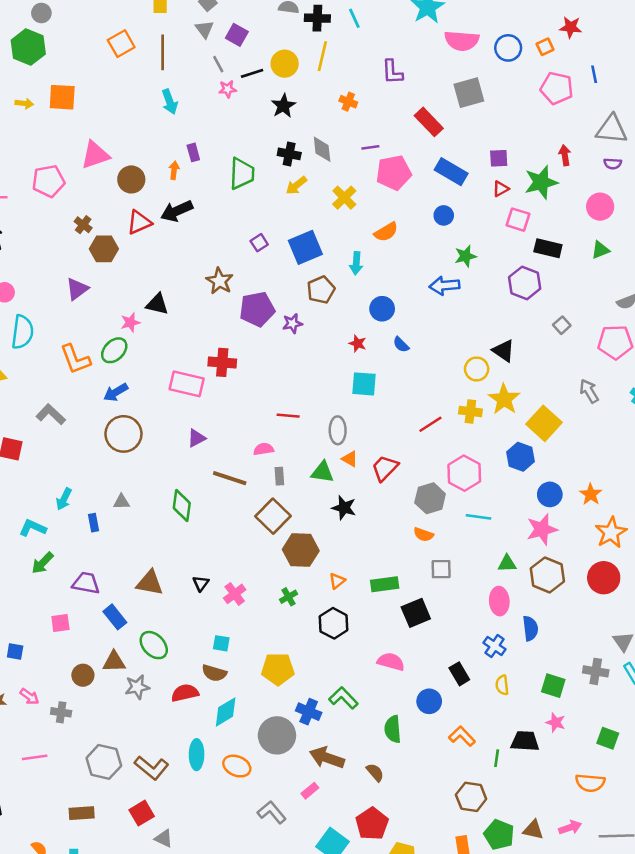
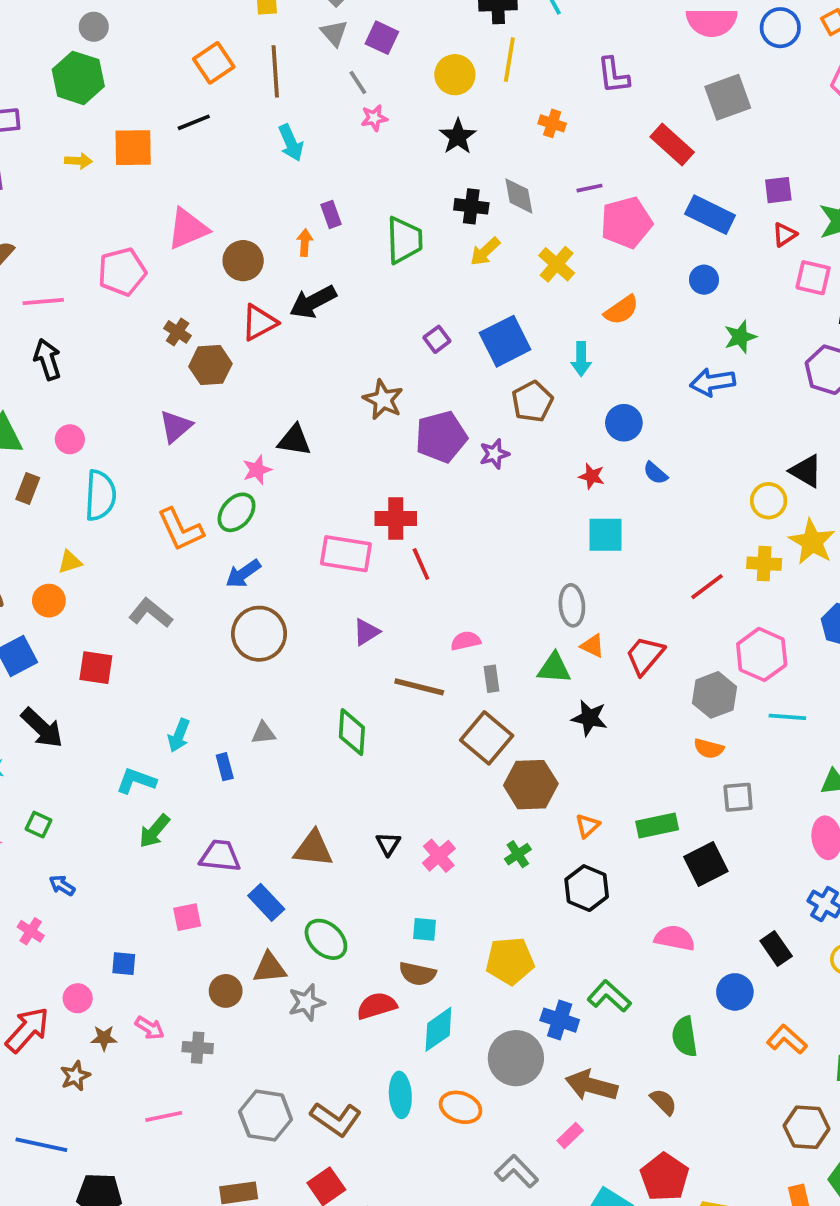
black line: (252, 73) -> (194, 122), moved
red line: (288, 416) -> (421, 564), moved, turned 65

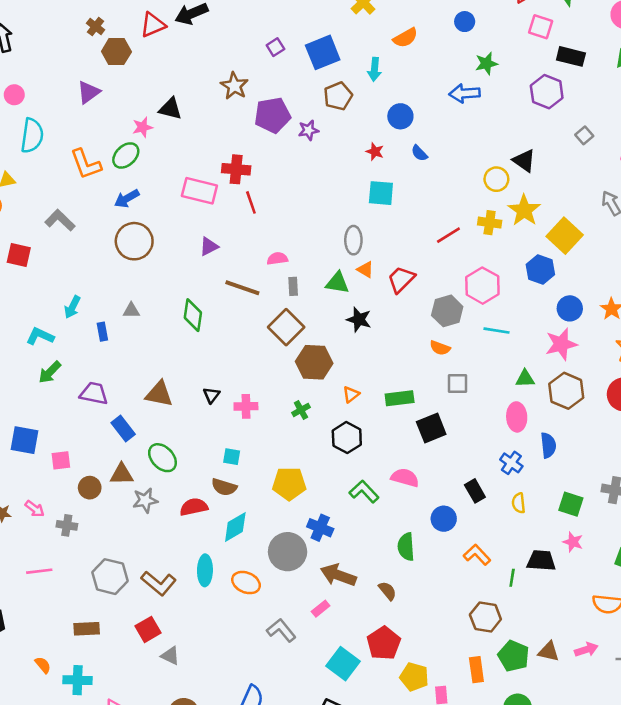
pink cross: (439, 856) -> (246, 406), turned 35
pink square: (187, 917) -> (61, 460), moved
blue square: (124, 964) -> (25, 440), moved, size x1.6
green L-shape: (609, 996) -> (364, 492), moved

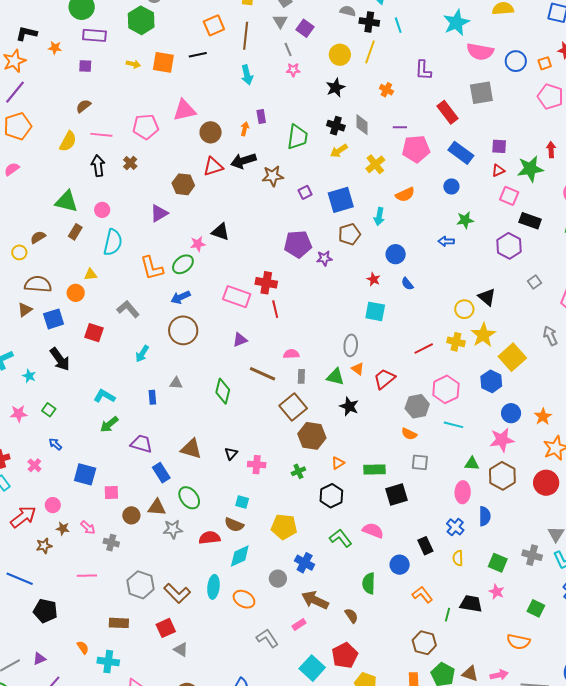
brown cross: (96, 27) -> (130, 163), moved
brown star: (234, 86) -> (273, 176), moved, turned 30
blue arrow: (465, 93) -> (446, 241), size x0.7
cyan arrow: (72, 307) -> (142, 354), moved
gray circle: (288, 552) -> (278, 579), size x0.6

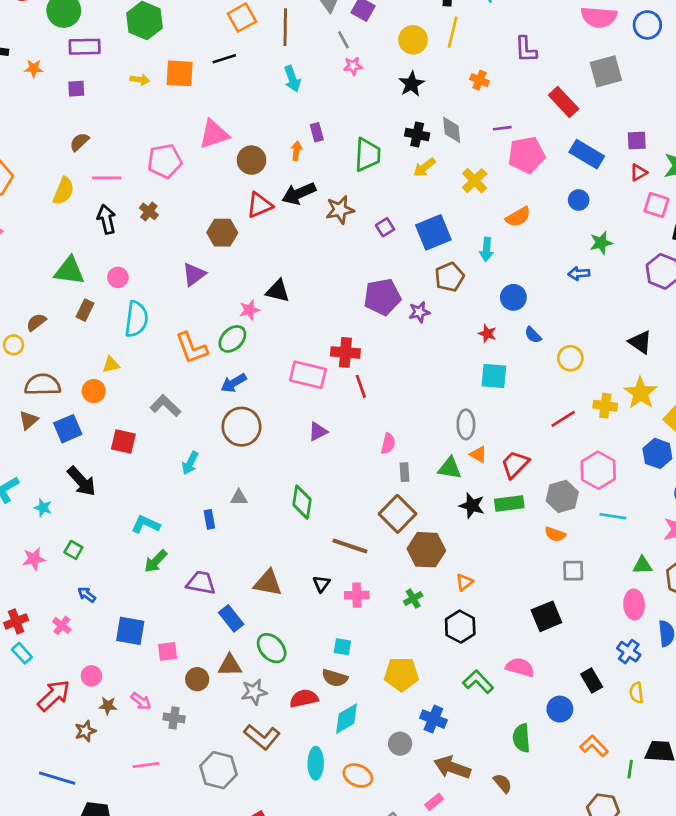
yellow circle: (464, 309) -> (570, 358), moved
pink semicircle: (291, 354) -> (388, 444), turned 112
brown line: (262, 374) -> (350, 546), moved
green rectangle: (375, 470) -> (509, 503), moved
brown L-shape: (177, 593) -> (262, 737), moved

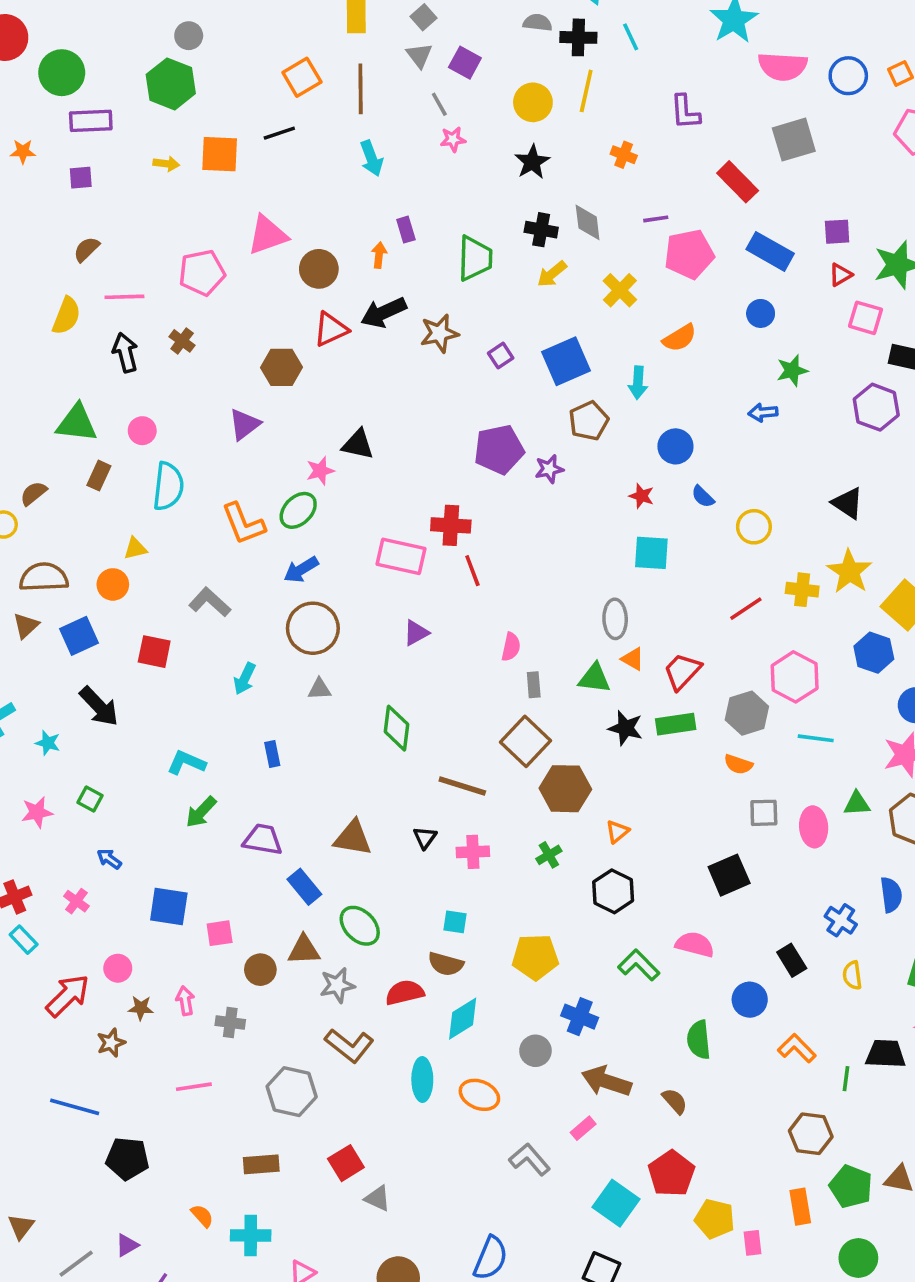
gray triangle: (239, 498) -> (319, 689), moved
pink ellipse: (634, 605) -> (814, 827), moved
pink arrow: (141, 701) -> (185, 1001), turned -135

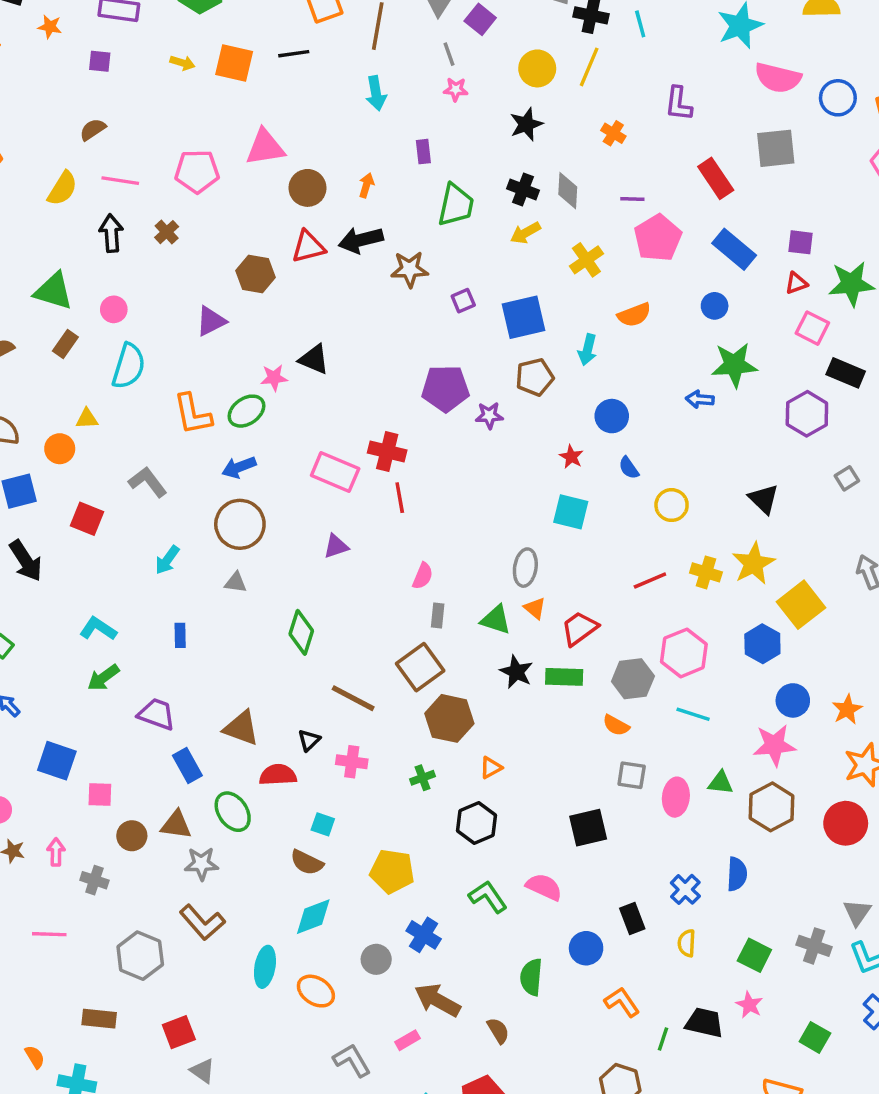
purple rectangle: (406, 230) -> (423, 152), moved
pink pentagon: (689, 254) -> (658, 238), turned -30
green star: (792, 370) -> (734, 365), size x1.5
red semicircle: (405, 993) -> (278, 775), moved

